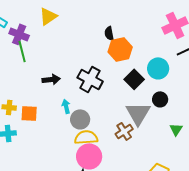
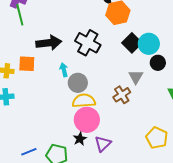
cyan circle: (158, 68) -> (149, 44), moved
black arrow: (51, 79) -> (49, 43), size x1.4
orange square: (29, 113) -> (27, 64), moved
gray triangle: (138, 113) -> (136, 77), size x0.6

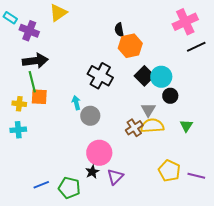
green line: (20, 15) -> (32, 82), moved
black arrow: (49, 43) -> (35, 61), moved
yellow semicircle: (84, 101) -> (152, 126), moved

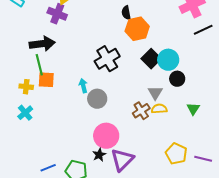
purple cross: (29, 31) -> (57, 14), moved
black cross: (100, 76) -> (107, 59), turned 30
yellow semicircle: (152, 126) -> (159, 109), size x0.7
cyan cross: (18, 130) -> (25, 113), turned -35
purple triangle: (115, 177) -> (122, 160), size x1.4

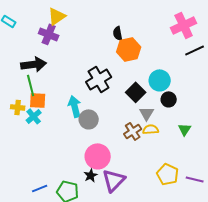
black square: (151, 59) -> (136, 92), moved
cyan arrow: (83, 86) -> (75, 106), size x1.5
cyan cross: (25, 113) -> (34, 116), moved

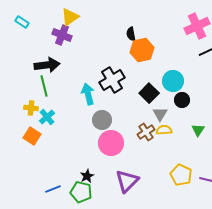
orange square: (38, 100) -> (32, 136), moved, turned 30
cyan arrow: (75, 106) -> (88, 94), moved
pink circle: (98, 156) -> (111, 143), moved
black star: (91, 175) -> (87, 176), moved

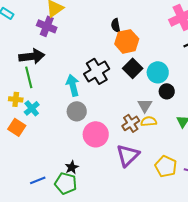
black square: (149, 93) -> (133, 68), moved
gray circle: (102, 120) -> (77, 111), moved
purple triangle: (127, 181) -> (128, 155), moved

